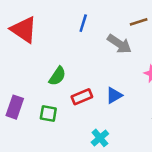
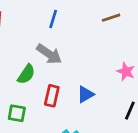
gray arrow: (119, 44) -> (49, 54), moved
red rectangle: (82, 97) -> (52, 96), turned -54

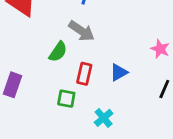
green square: (17, 113) -> (66, 99), moved

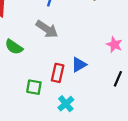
green semicircle: (58, 52) -> (14, 47), moved, turned 90
red rectangle: (84, 74) -> (58, 73), moved

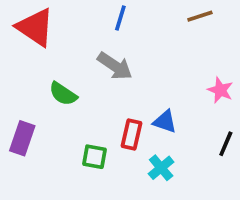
blue triangle: (79, 65) -> (165, 122), turned 49
cyan cross: (66, 104) -> (161, 168), moved

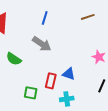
cyan cross: (161, 168) -> (67, 99), turned 32

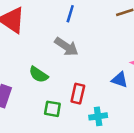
green semicircle: (14, 59) -> (38, 75), moved
blue triangle: (69, 74) -> (120, 80), moved

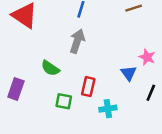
gray arrow: (66, 47) -> (77, 41), turned -105
blue triangle: (120, 80) -> (129, 73), turned 35

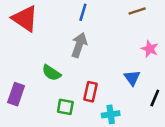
pink star: (147, 57) -> (150, 49), moved

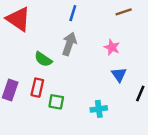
pink star: (150, 49) -> (112, 47), moved
green semicircle: (51, 73) -> (43, 59), moved
red rectangle: (90, 92) -> (37, 88), moved

